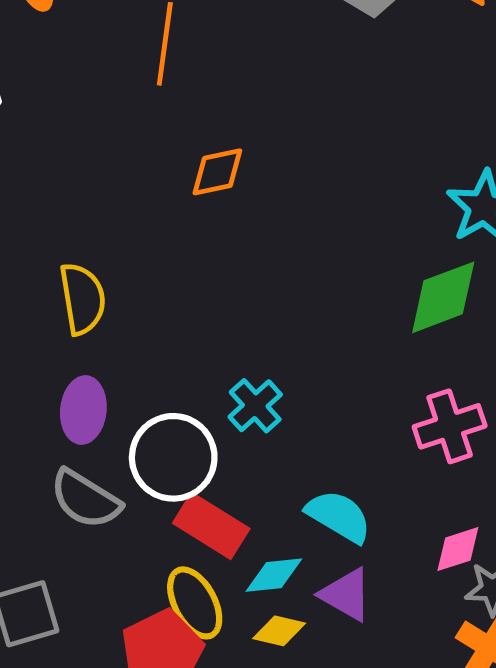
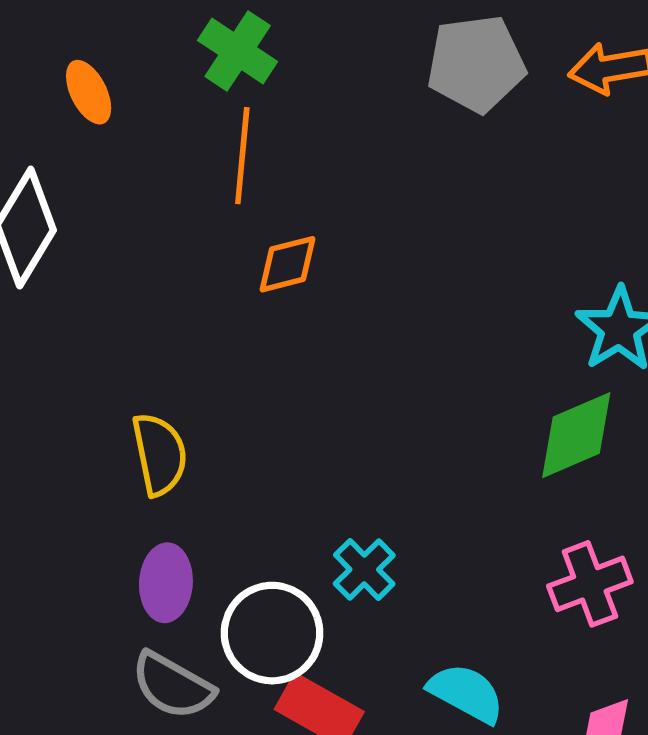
orange diamond: (217, 172) -> (287, 264), moved

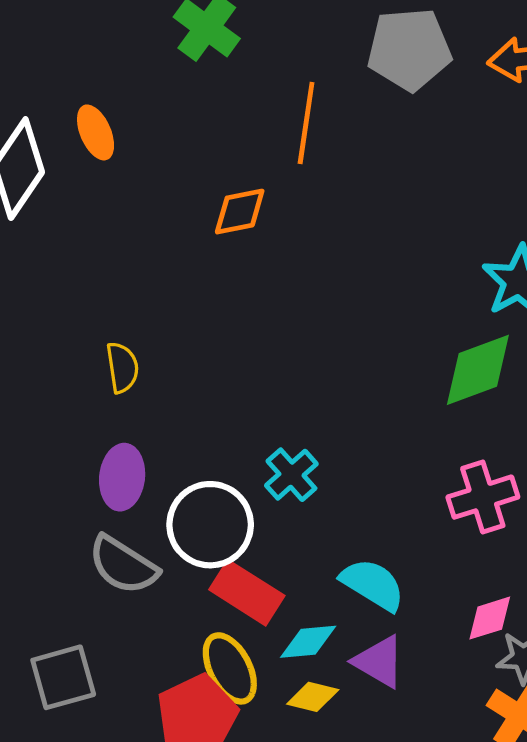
orange ellipse: (89, 92) -> (96, 132), moved
orange line: (242, 156) -> (306, 123), moved
yellow semicircle: (159, 454) -> (122, 368), size x0.7

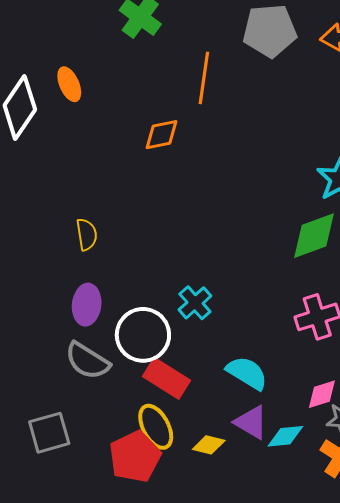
cyan diamond: (308, 642) -> (285, 436), moved

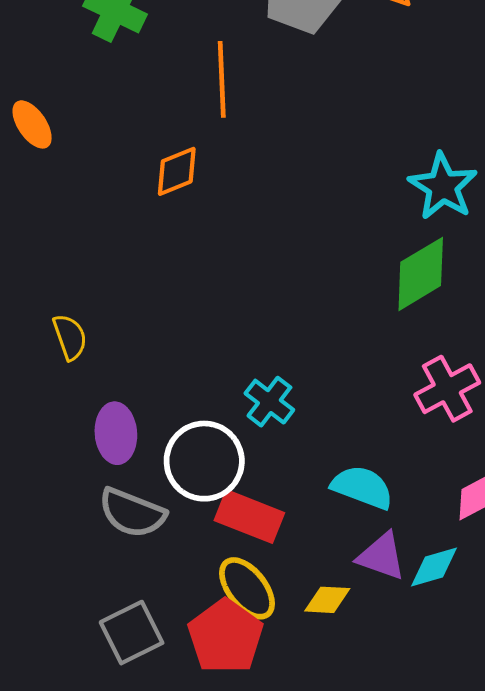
yellow semicircle: (87, 234) -> (70, 337), moved
gray square: (49, 433) -> (132, 633), moved

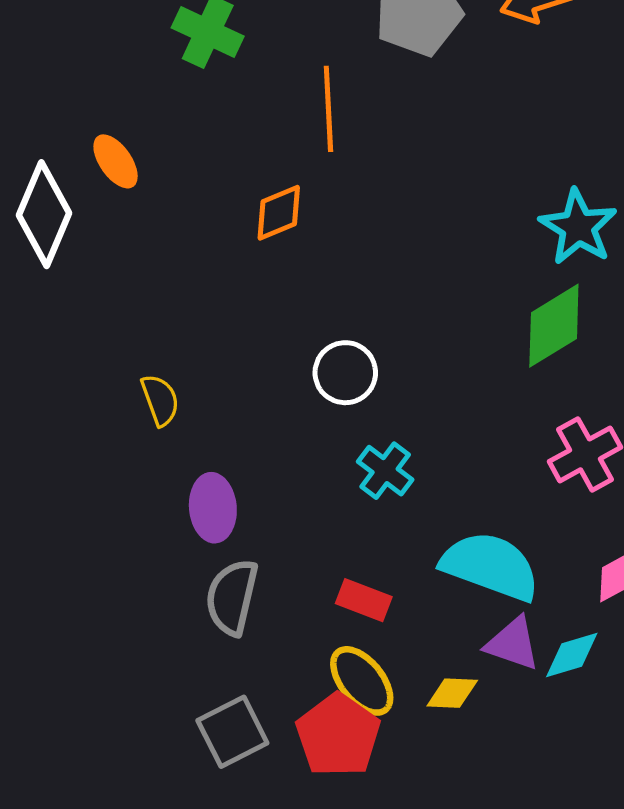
white circle: (204, 461) -> (345, 373), moved, size x0.7
cyan semicircle: (362, 487) -> (490, 566), size x1.4
gray semicircle: (132, 513) -> (232, 597), turned 82
red rectangle: (249, 517) -> (364, 600), size x0.7

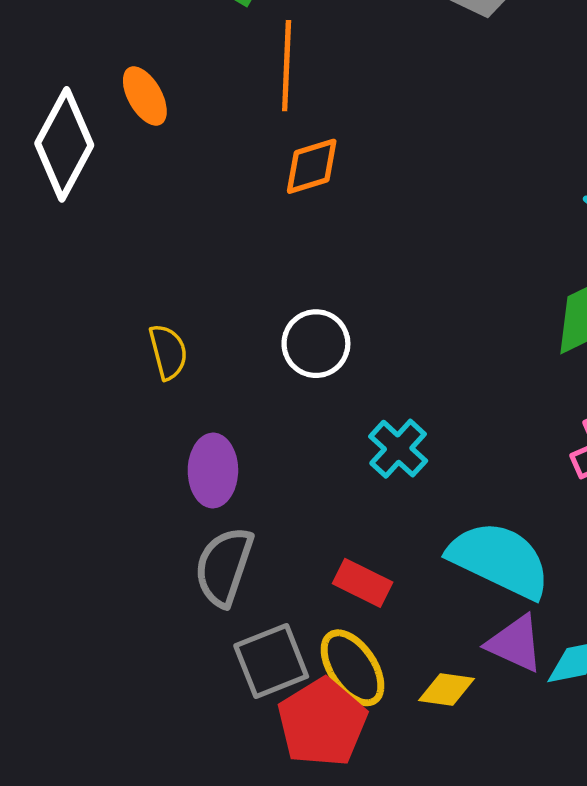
orange line: (328, 109) -> (287, 66), moved
white circle: (345, 373) -> (316, 344), moved
gray square: (232, 732) -> (271, 661), moved

